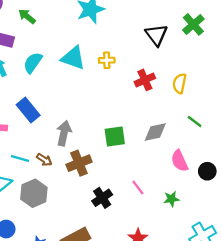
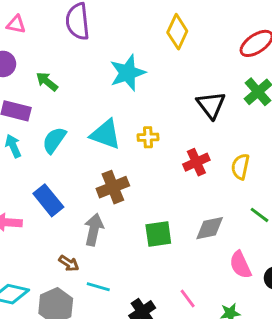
cyan line: (20, 159) -> (98, 287), moved
brown cross: (79, 163) -> (113, 187), moved

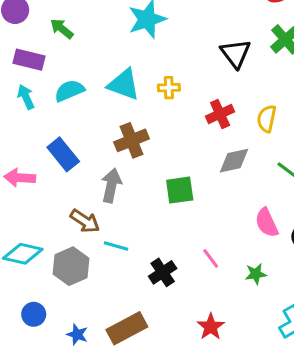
cyan semicircle: (54, 140) -> (69, 91), turned 32
gray diamond: (210, 228) -> (234, 161), moved
brown arrow: (69, 263) -> (85, 221), size x1.4

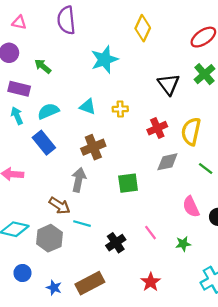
cyan triangle: (124, 84) -> (88, 107), size x0.7
yellow semicircle: (267, 119) -> (191, 131), size x1.4
blue rectangle: (63, 154) -> (44, 143), moved

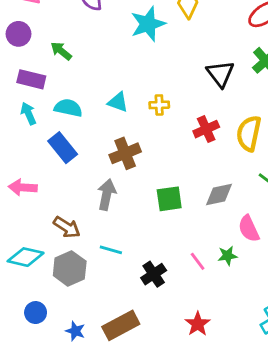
cyan star: (105, 60) -> (148, 24), moved
cyan semicircle: (48, 111) -> (68, 108), turned 35
gray diamond: (167, 162) -> (219, 195), moved
brown arrow: (60, 206) -> (67, 227), moved
green star: (183, 244) -> (227, 256), moved

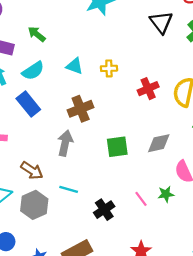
green arrow: (61, 51) -> (37, 34), moved
black triangle: (220, 74) -> (161, 22), moved
cyan semicircle: (68, 108) -> (33, 71), turned 135

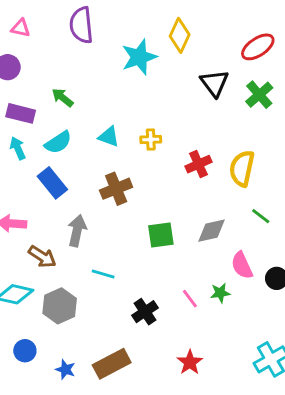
gray arrow: (65, 143) -> (77, 231), moved
brown arrow: (32, 170) -> (42, 257), moved
cyan line: (69, 189) -> (103, 274), moved

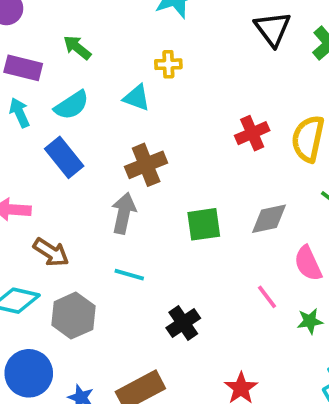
yellow cross: (151, 140) -> (168, 64), moved
gray arrow: (77, 231) -> (124, 213), moved
green star: (220, 293) -> (310, 321), moved
pink line: (190, 299) -> (267, 297), moved
blue circle: (25, 351) -> (29, 373), size x1.6

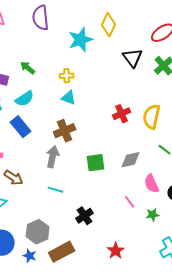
yellow cross: (168, 64) -> (67, 76), moved
cyan triangle: (137, 98) -> (69, 98), moved
gray hexagon: (73, 316) -> (38, 232), moved

